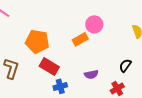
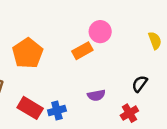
orange pentagon: (37, 41) -> (28, 53), turned 30
red rectangle: (49, 66) -> (30, 108), moved

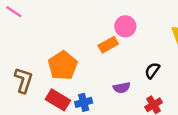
orange pentagon: (28, 53) -> (63, 66), moved
black semicircle: (140, 84) -> (152, 70), moved

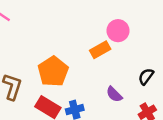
purple semicircle: (122, 88) -> (114, 94), turned 56

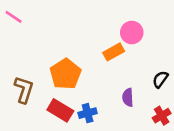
purple semicircle: (114, 94) -> (128, 97), turned 42

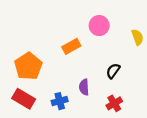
pink circle: (132, 32) -> (99, 26), moved
blue cross: (88, 113) -> (60, 101), moved

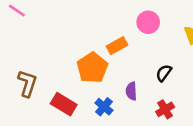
orange pentagon: (28, 66) -> (92, 68), moved
blue cross: (60, 101) -> (104, 107), turned -35

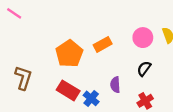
pink circle: (148, 22) -> (143, 38), moved
orange pentagon: (92, 68) -> (69, 54), moved
red rectangle: (64, 104) -> (68, 90), moved

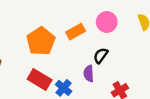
pink circle: (143, 38) -> (107, 22), moved
black semicircle: (144, 69) -> (101, 56), moved

